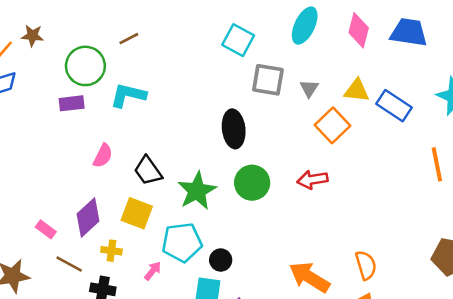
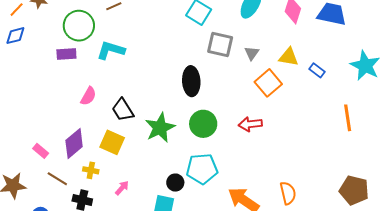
blue rectangle: (394, 106) -> (317, 70), size x0.6
cyan pentagon: (182, 242) -> (202, 169), moved

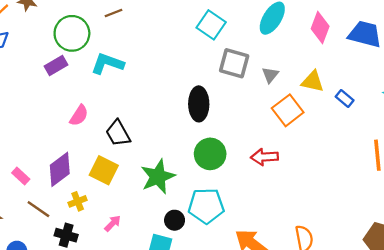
purple rectangle: (66, 54) -> (56, 66), turned -30
green star: (160, 128) -> (158, 177), moved
yellow cross: (91, 170) -> (78, 201), turned -35

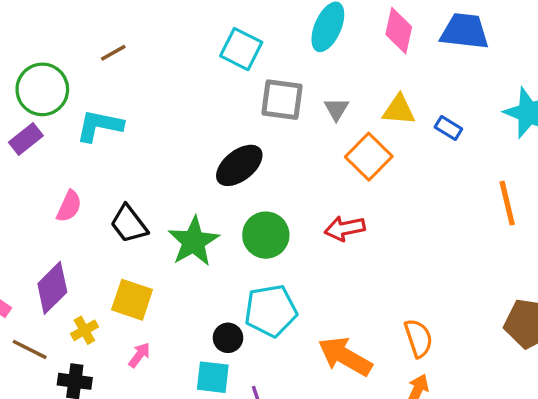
brown line: (113, 13) -> (113, 53), moved
black ellipse: (199, 104) -> (239, 165), turned 60
yellow square: (104, 170) -> (132, 300), moved
green star: (158, 177) -> (194, 241), moved

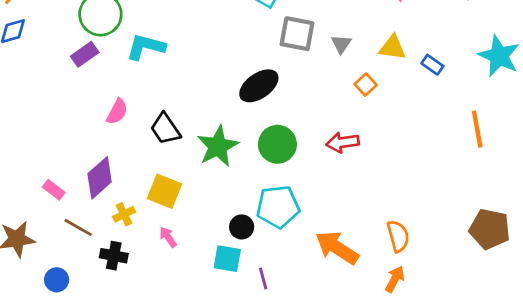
orange square: (369, 157) -> (366, 85), size x0.6
pink arrow: (139, 355) -> (168, 237), turned -75

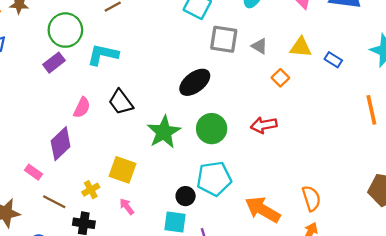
gray triangle: (341, 44) -> (260, 46), turned -30
black trapezoid: (165, 129) -> (121, 102), moved
purple diamond: (100, 178) -> (61, 144), moved

